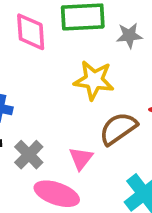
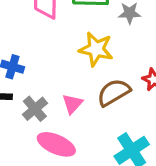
pink triangle: (81, 158) -> (72, 104), moved

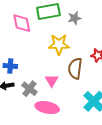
brown semicircle: (114, 92) -> (75, 68), turned -40

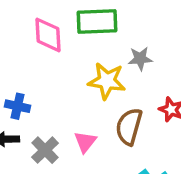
gray star: (75, 18) -> (140, 59), moved

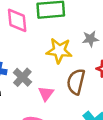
gray star: (140, 59) -> (90, 39), moved
gray cross: (45, 150) -> (22, 77), moved

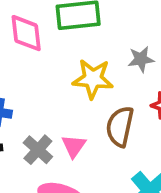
gray cross: (22, 77) -> (38, 150), moved

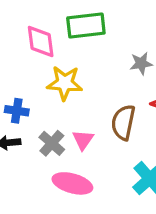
yellow star: (93, 79) -> (65, 83), moved

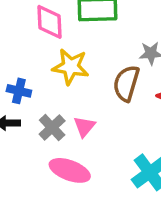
brown semicircle: (123, 122) -> (126, 83), moved

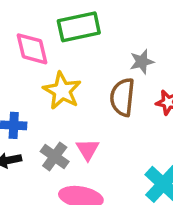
yellow star: (71, 67) -> (62, 91), turned 30

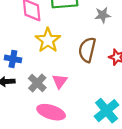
gray star: (142, 62) -> (103, 15), moved

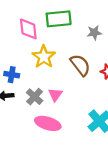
brown semicircle: (87, 50) -> (80, 65), turned 130

